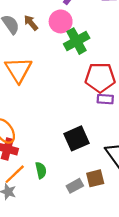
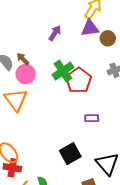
pink circle: (61, 21) -> (26, 74), moved
red pentagon: (100, 78) -> (79, 80), moved, turned -30

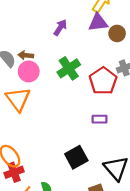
brown arrow: (23, 59) -> (26, 55), turned -40
red pentagon: (79, 80) -> (103, 81), moved
red cross: (12, 168) -> (14, 172), turned -30

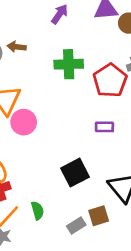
green cross: (69, 68) -> (69, 64), turned 30
pink circle: (29, 71) -> (24, 122), moved

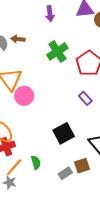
purple arrow: (60, 14) -> (50, 14), turned 140
green cross: (69, 64) -> (57, 51), turned -30
purple rectangle: (104, 127) -> (85, 98), turned 48

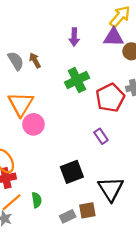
brown arrow: (18, 39) -> (35, 60), turned 48

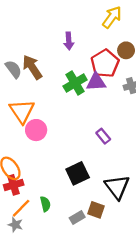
purple triangle: (114, 37) -> (96, 82), moved
brown arrow: (35, 60) -> (32, 67), size x1.6
red pentagon: (110, 98) -> (105, 63), moved
brown square: (87, 210) -> (96, 210), turned 35

